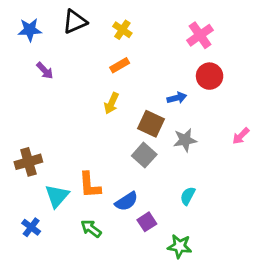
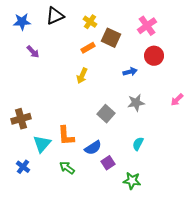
brown square: (151, 124) -> (111, 38), moved

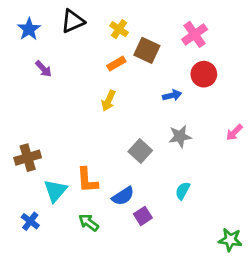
blue star: (22, 22) -> (29, 29), turned -30
green star: (132, 181) -> (230, 240), moved

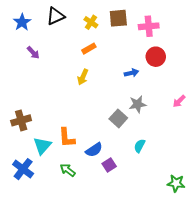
pink cross: (195, 34) -> (149, 26), turned 30
brown square: (147, 50) -> (118, 18), moved, turned -30
gray square: (140, 151) -> (118, 118), moved
blue cross: (30, 221) -> (23, 169), size x1.5

